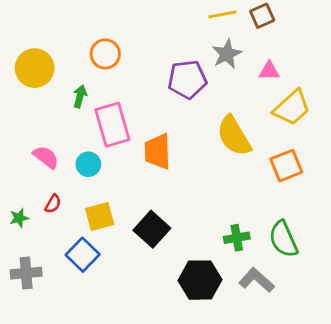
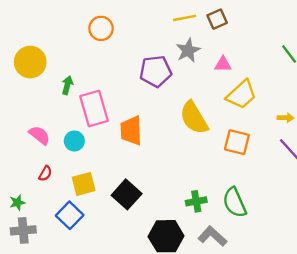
orange circle: (105, 54) -> (101, 28), moved
orange square: (286, 166) -> (237, 142), turned 36
green star: (19, 218) -> (17, 203), moved

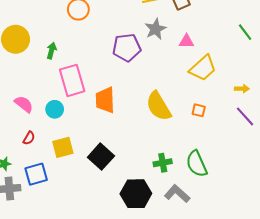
green arrow: (67, 85) -> (52, 51), moved
yellow semicircle: (194, 118) -> (159, 106), moved
orange square: (237, 142) -> (199, 110), size x0.6
blue square: (70, 215) -> (36, 174), moved, turned 30

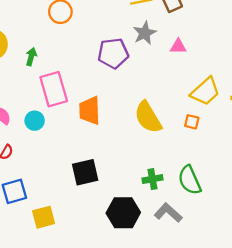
yellow trapezoid: (203, 68) -> (205, 91), moved
yellow square: (63, 147) -> (44, 217), moved
black square: (101, 157) -> (85, 172), turned 35

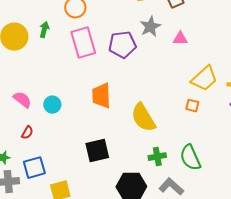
green arrow: (31, 57) -> (44, 30), moved
pink rectangle: (54, 89) -> (83, 43), moved
yellow semicircle: (148, 117) -> (143, 118), moved

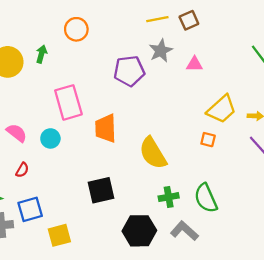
pink rectangle: (83, 43) -> (68, 102), moved

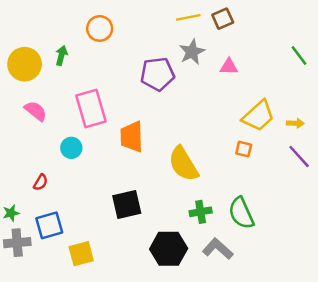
pink semicircle: (17, 133) -> (36, 111), moved

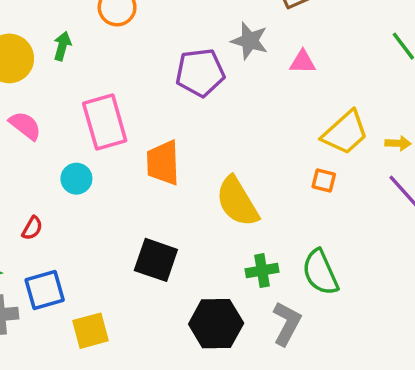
gray star: (192, 52) -> (250, 41), turned -30
black square: (127, 204) -> (156, 260), turned 32
gray L-shape: (218, 249) -> (287, 324), turned 76

